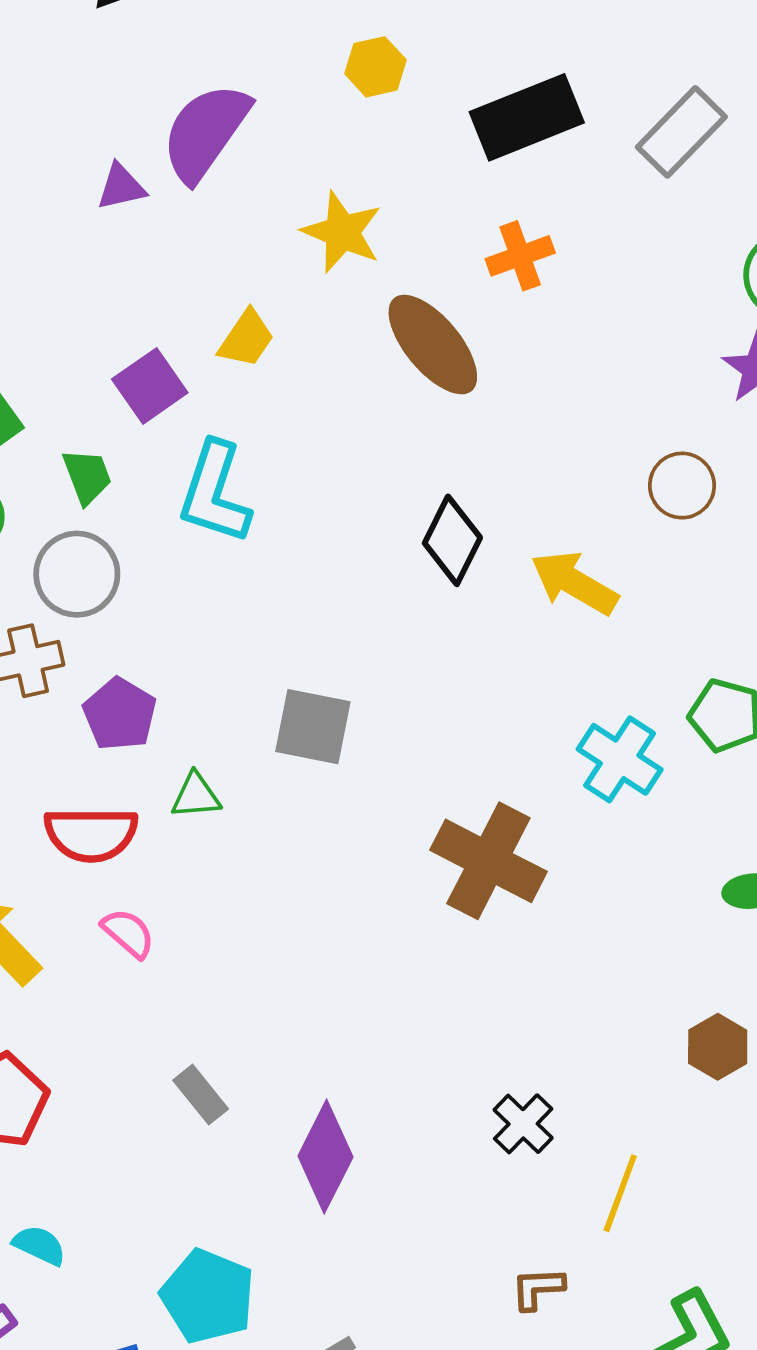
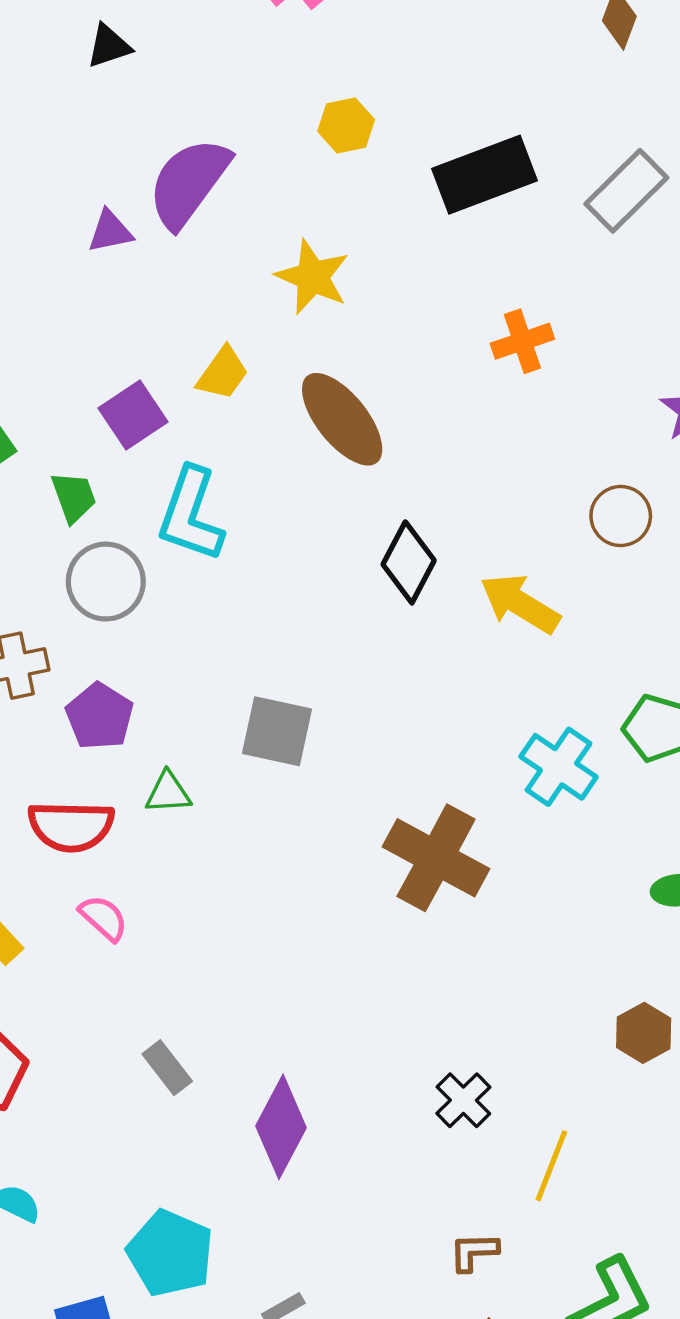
orange cross: (520, 256) -> (522, 341), moved
brown ellipse: (433, 345) -> (342, 419), moved
gray circle: (77, 574) -> (106, 582), moved

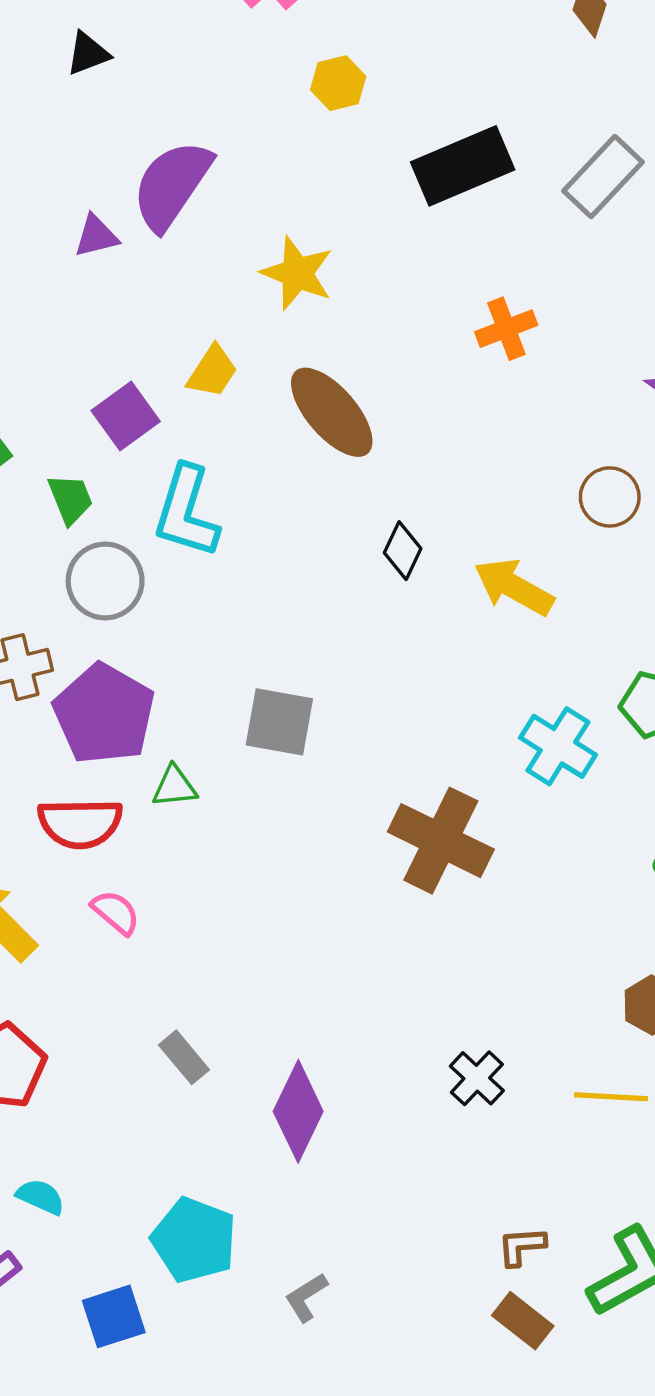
yellow hexagon: (346, 125) -> (338, 83), moved
black diamond: (409, 562) -> (403, 551), size x0.7
purple pentagon: (100, 716) -> (104, 714), size x1.5
yellow line: (551, 1166) -> (611, 1097), moved, turned 74
brown L-shape: (474, 1252) -> (522, 1246), moved

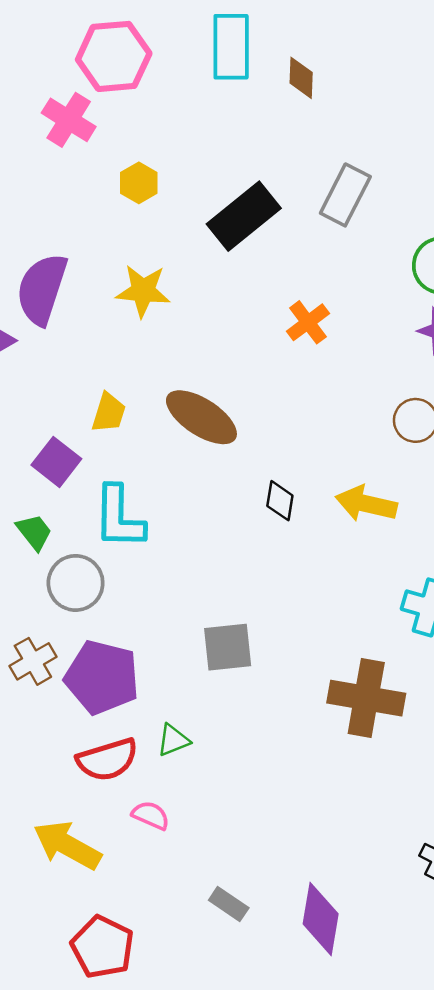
yellow star: (297, 273) -> (143, 291), moved
green triangle: (175, 787) -> (173, 740), moved

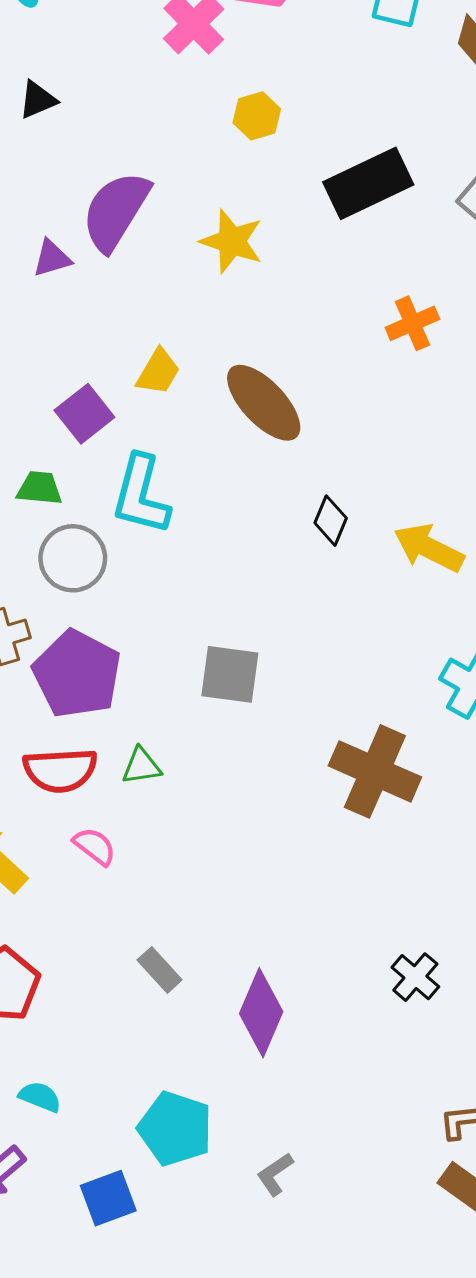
green trapezoid: (34, 532) -> (39, 488), turned -60

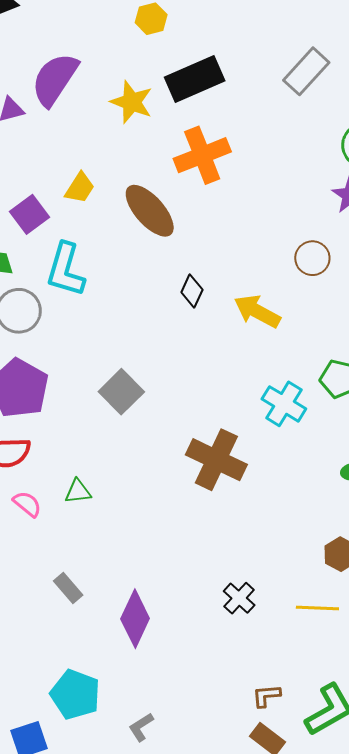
black rectangle: (368, 183) -> (195, 79), moved
orange cross: (412, 323) -> (202, 155), moved, size x1.6
gray square: (230, 674) -> (121, 392), turned 36
green triangle: (142, 766) -> (78, 491), moved

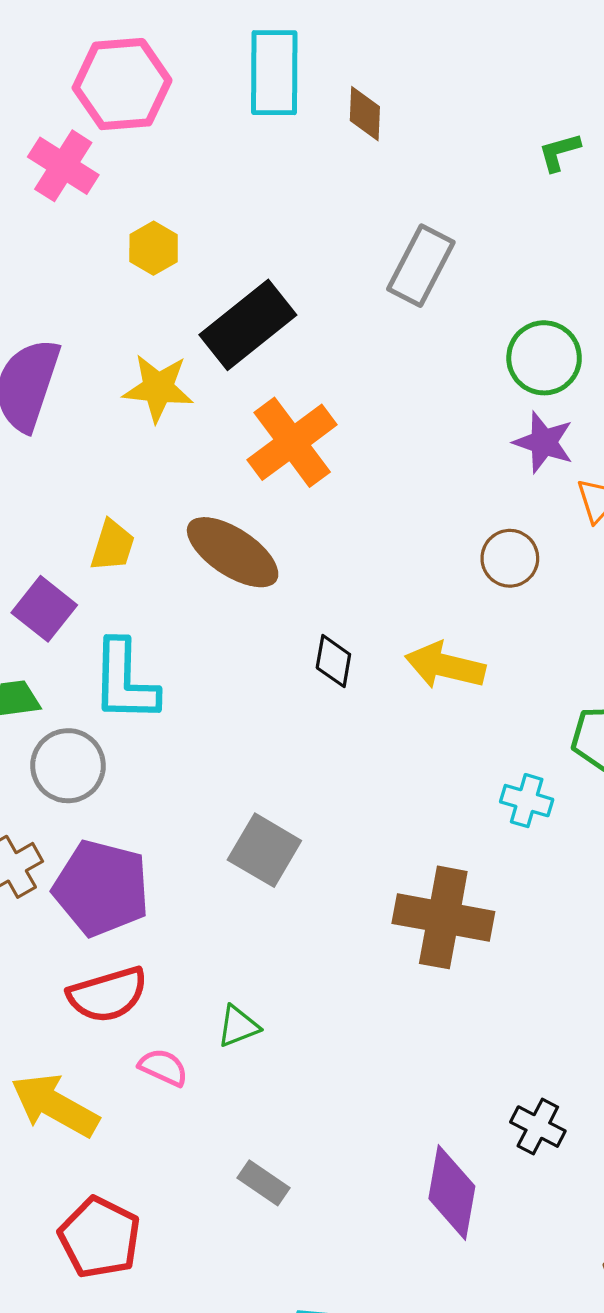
cyan cross: (284, 404) -> (527, 801), size x0.7
purple diamond: (135, 619) -> (452, 1192), moved

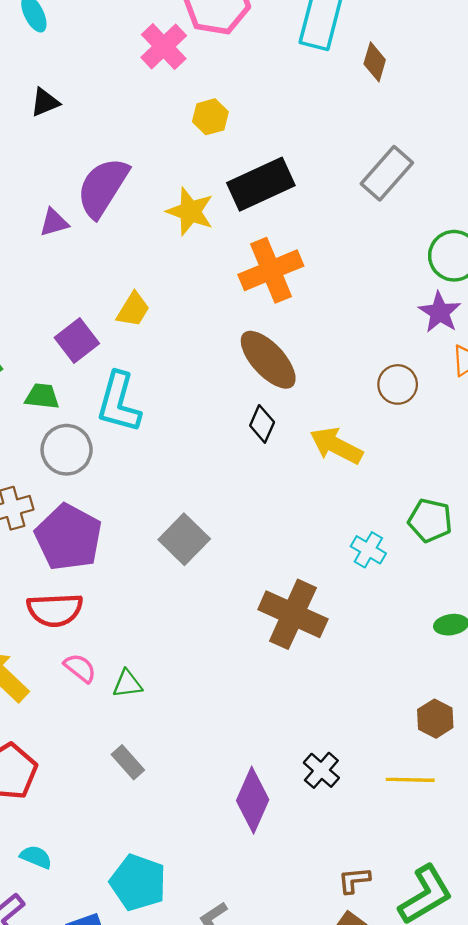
brown ellipse: (233, 552) -> (268, 360), moved
green triangle: (238, 1026) -> (127, 684), moved

